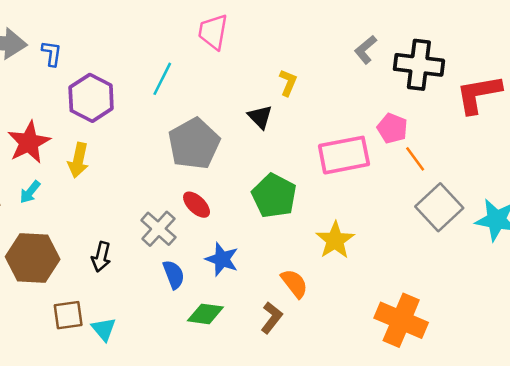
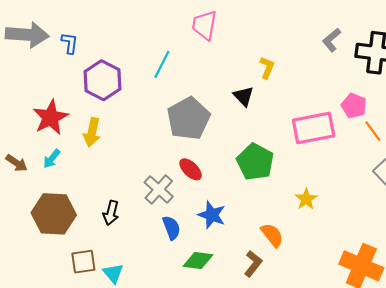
yellow star: (335, 240) -> (306, 199), size x0.7

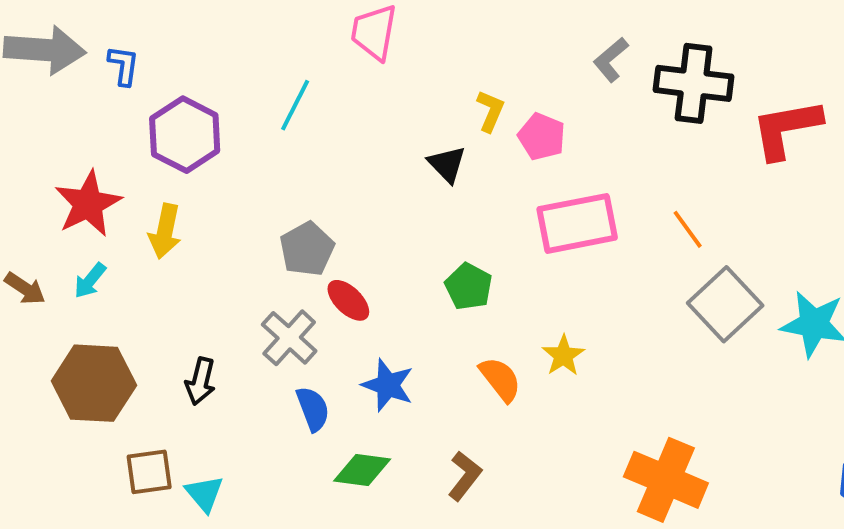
pink pentagon: (354, 106) -> (542, 137), moved
gray pentagon: (188, 118) -> (307, 249), moved, size x0.7
green pentagon: (255, 162) -> (469, 287), size x0.7
orange semicircle: (272, 235) -> (500, 379), moved

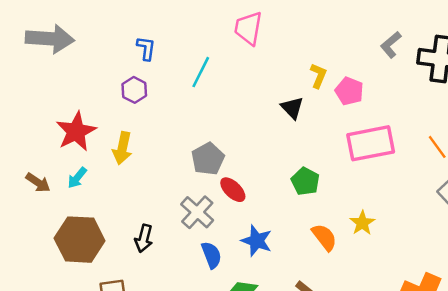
blue L-shape: (124, 66) -> (146, 48), moved
purple hexagon: (185, 135) -> (134, 90), size x0.6

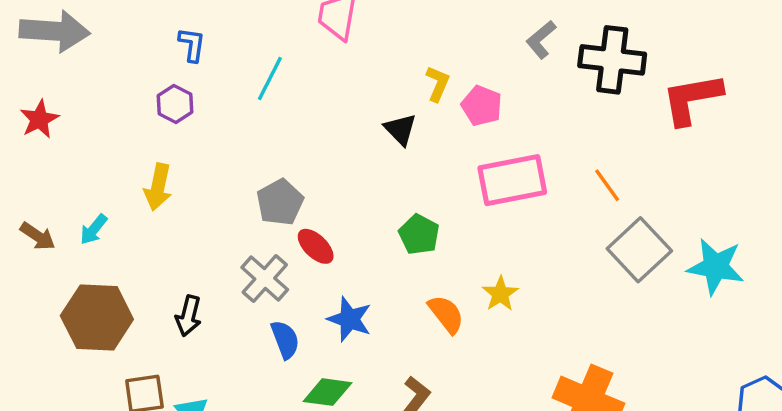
red star: (76, 131) -> (39, 119), moved, size x0.7

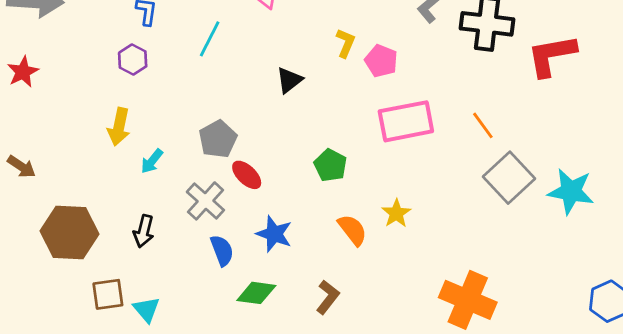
black triangle: (400, 129) -> (289, 80), moved, turned 36
cyan arrow: (94, 229) -> (152, 161), moved

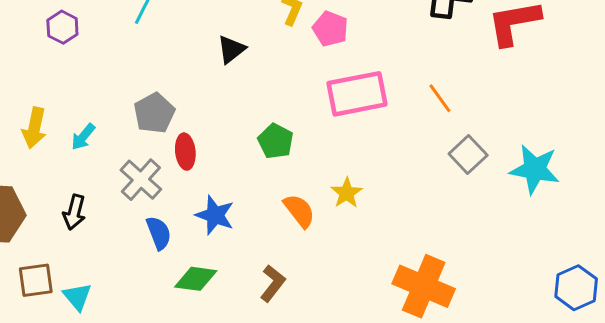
yellow arrow: (119, 127) -> (34, 128), moved
red ellipse: (247, 175) -> (185, 152), turned 40
gray square: (509, 178) -> (468, 154), size x0.7

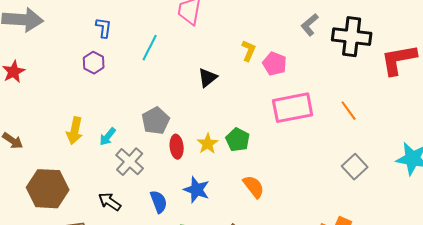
gray square: (468, 154) -> (355, 167), moved
gray cross: (141, 180) -> (130, 162), moved
yellow star: (347, 193) -> (208, 144), moved
black arrow: (74, 212) -> (110, 202), moved, turned 110

